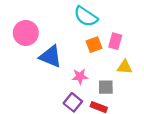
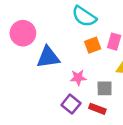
blue triangle: (50, 56) -> (48, 57), turned -30

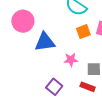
purple square: (71, 104) -> (54, 87), moved

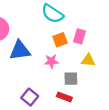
pink star: (71, 60) -> (51, 61), moved

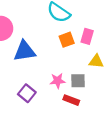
pink star: (51, 61) -> (58, 81), moved
purple square: (30, 97) -> (27, 93), moved

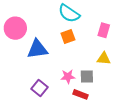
pink rectangle: (87, 36) -> (104, 30), moved
orange square: (67, 40) -> (68, 37), moved

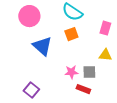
pink circle: (15, 28) -> (29, 16), moved
blue triangle: (37, 49) -> (42, 46), turned 50
purple square: (40, 88) -> (31, 90), moved

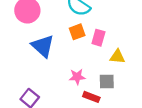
pink rectangle: (105, 28) -> (98, 38), moved
gray square: (89, 72) -> (107, 82), moved

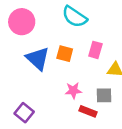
orange square: (77, 32) -> (65, 54), moved, turned 35

